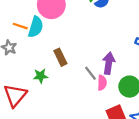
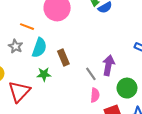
cyan semicircle: (36, 27) -> (39, 48), moved
pink semicircle: (102, 83) -> (95, 95), moved

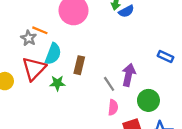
gray star: (15, 46) -> (29, 38), moved
brown rectangle: (63, 57) -> (79, 65), turned 35
red triangle: (19, 92) -> (34, 69), moved

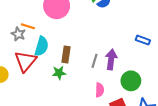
green star: (57, 83) -> (59, 73), moved
gray line: (109, 84) -> (95, 61), moved, turned 56

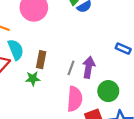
cyan semicircle: (42, 46) -> (16, 50), turned -42
pink semicircle: (100, 90) -> (75, 99), size x1.6

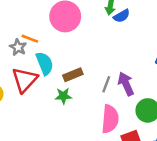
brown rectangle: (41, 60) -> (73, 75), turned 56
purple arrow: (89, 67) -> (126, 84), turned -35

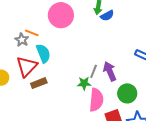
brown rectangle: (73, 75) -> (39, 83), moved
green star: (63, 96) -> (84, 83), moved

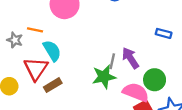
gray star: (22, 40) -> (15, 40), moved
green star: (84, 83) -> (104, 77), size x1.5
pink semicircle: (96, 100) -> (136, 92), moved, turned -65

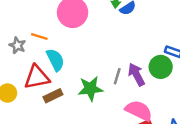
red triangle: (36, 69) -> (37, 77), turned 40
green star: (104, 77) -> (90, 89), moved
green circle: (155, 80) -> (161, 67), moved

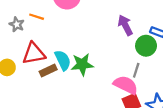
cyan semicircle: (55, 60) -> (63, 60), moved
purple arrow: (136, 75) -> (125, 25), moved
gray line: (117, 76) -> (136, 70), moved

